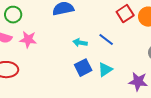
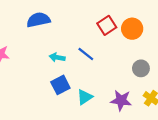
cyan triangle: (105, 70) -> (85, 97), moved

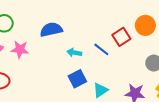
blue semicircle: (38, 20) -> (51, 30), moved
red square: (107, 25) -> (121, 37), moved

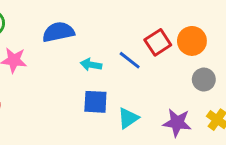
orange circle: (145, 25) -> (192, 41), moved
blue square: (77, 79) -> (95, 102), turned 30

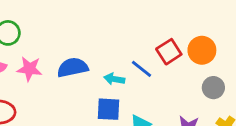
blue semicircle: (58, 32) -> (73, 67), moved
cyan arrow: (91, 65) -> (114, 79), moved

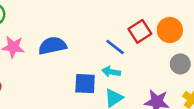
cyan arrow: (114, 79) -> (111, 72), moved

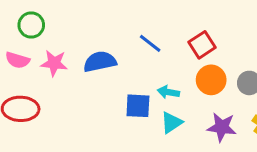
orange circle: (170, 30) -> (211, 80), moved
blue line: (115, 47) -> (150, 43), moved

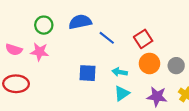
green circle: (31, 25) -> (44, 25), moved
blue semicircle: (100, 62) -> (80, 22), moved
blue square: (138, 106) -> (88, 73), moved

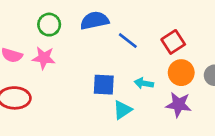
cyan triangle: (122, 93) -> (122, 110), moved
purple star: (157, 97) -> (179, 105), moved

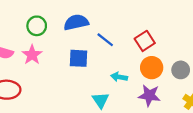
pink star: (44, 58) -> (32, 55), turned 30
blue square: (104, 85) -> (78, 58), moved
cyan triangle: (122, 110) -> (101, 100), turned -30

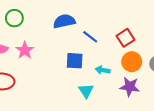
green circle: (37, 26) -> (14, 18), moved
blue square: (78, 58) -> (75, 61), moved

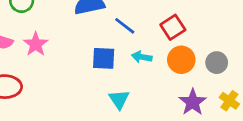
cyan arrow: (103, 70) -> (142, 57), moved
purple star: (130, 87) -> (193, 102), moved, turned 30

